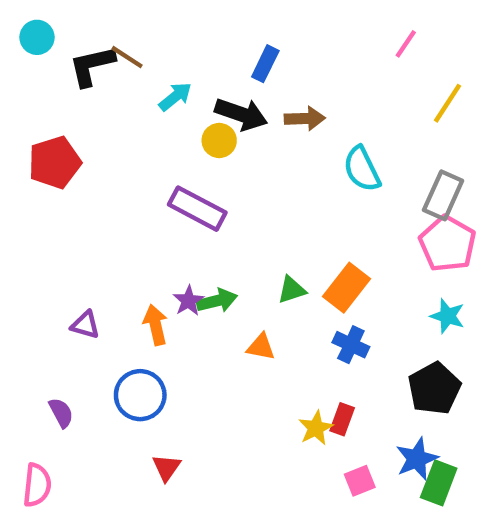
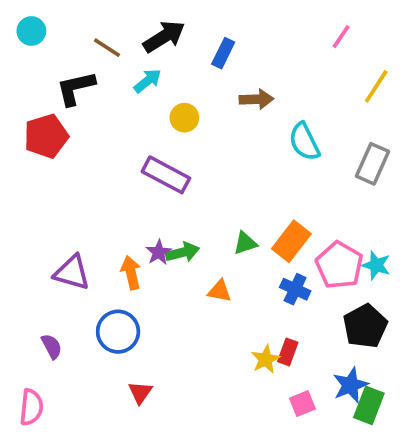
black L-shape: (92, 66) -> (76, 88), moved
black arrow: (241, 114) -> (164, 37), moved, turned -51
pink pentagon: (447, 244) -> (339, 265), moved
purple triangle: (85, 325) -> (72, 273), size x1.5

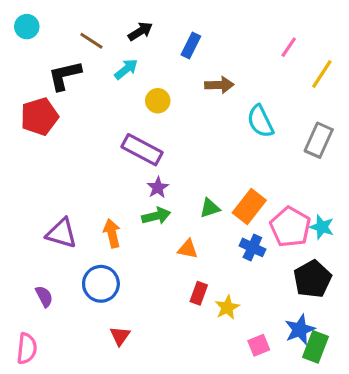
black arrow: (164, 37) -> (140, 31), size x0.7
pink line: (341, 37) -> (289, 47), moved
purple star: (159, 252) -> (158, 188), moved
red rectangle: (288, 352) -> (199, 293), moved

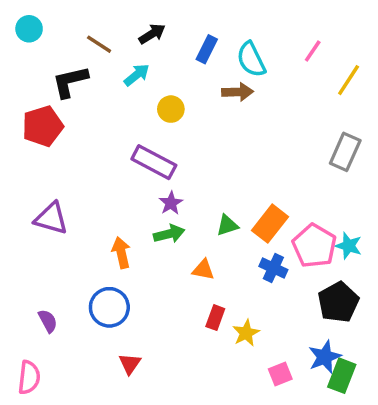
cyan semicircle: (260, 121) -> (251, 60), moved
purple triangle: (61, 233) -> (51, 218), moved

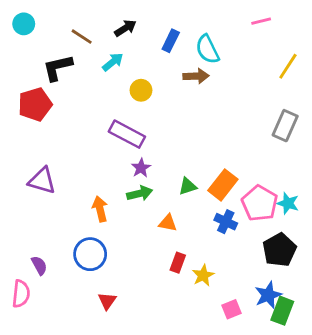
pink line: (313, 51) -> (261, 21), moved, turned 42
pink semicircle: (29, 377) -> (21, 294), moved

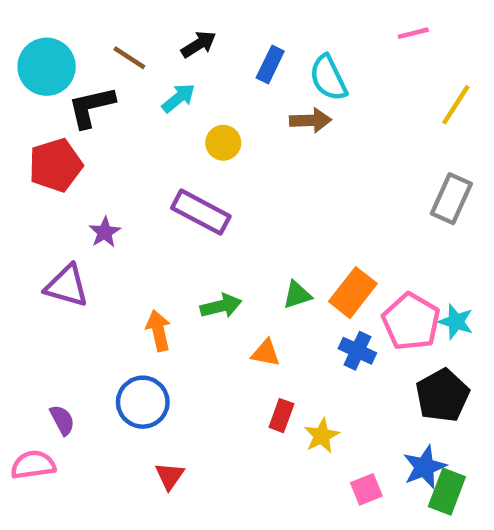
cyan circle: (24, 24) -> (47, 67), moved, size x1.6
purple star: (141, 168) -> (105, 232), moved
pink semicircle: (21, 294) -> (33, 465), turned -104

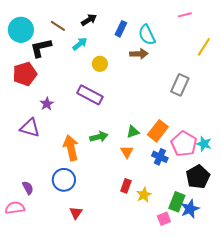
gray rectangle: (451, 199) -> (180, 85), moved
orange arrow: (158, 331) -> (71, 148), size x1.4
orange triangle: (266, 353) -> (127, 152), moved, turned 48
green rectangle: (447, 492) -> (177, 202), moved

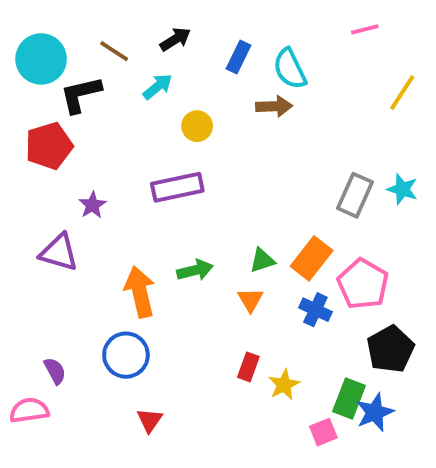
gray rectangle: (180, 85) -> (355, 195), moved
purple rectangle: (90, 95) -> (177, 187), turned -40
cyan star: (204, 144) -> (402, 189), moved

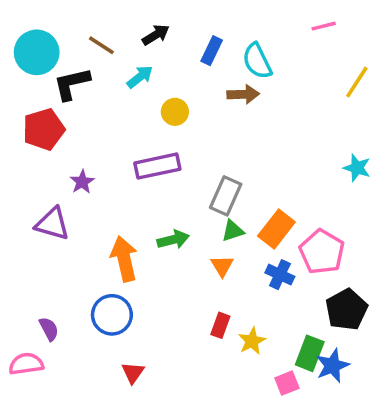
gray rectangle: (355, 195) -> (226, 196), moved

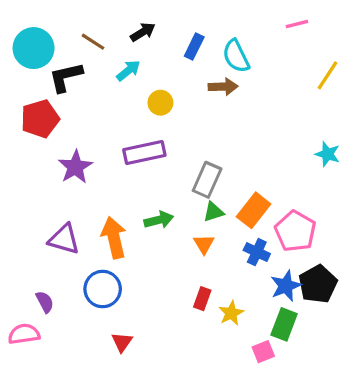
purple star: (82, 182) -> (75, 167), size x1.5
purple triangle: (52, 224) -> (64, 239), moved
blue star: (332, 366) -> (286, 286), moved

